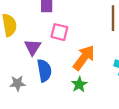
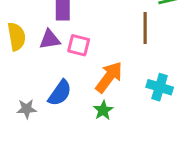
purple triangle: (33, 47) -> (50, 39), moved, turned 48
blue semicircle: (44, 70) -> (60, 93), turned 45

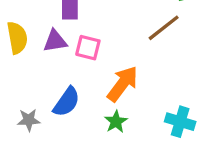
brown line: (145, 28) -> (164, 28), turned 52
cyan cross: (160, 87) -> (180, 122), moved

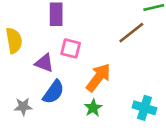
purple triangle: (55, 41) -> (44, 63), moved, turned 30

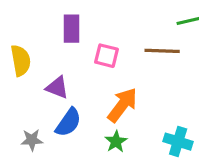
brown line: (131, 33) -> (162, 51), turned 40
pink square: (71, 48) -> (106, 56), moved

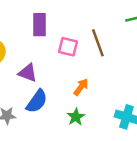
brown line: (162, 51) -> (98, 43), moved, turned 68
orange arrow: (122, 105) -> (81, 87), size x0.6

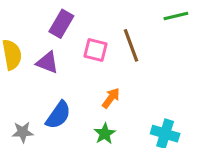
purple rectangle: (39, 25) -> (61, 24), turned 30
purple triangle: (28, 73) -> (47, 62), moved

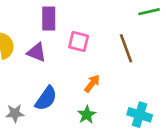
purple rectangle: (61, 24) -> (49, 18), turned -30
brown line: (131, 45) -> (126, 48), moved

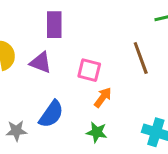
pink square: (79, 41) -> (89, 70), moved
green star: (87, 115) -> (97, 132), turned -30

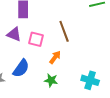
brown line: (141, 58) -> (64, 31), moved
pink square: (89, 70) -> (36, 39), moved

